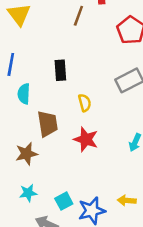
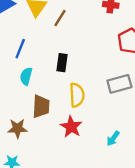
brown line: (78, 16) -> (60, 18), moved
yellow semicircle: (85, 103) -> (77, 95), size x1.5

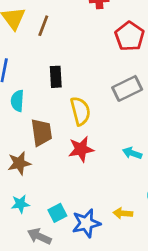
red star: (71, 127) -> (81, 149), turned -30
cyan arrow: (113, 138) -> (132, 153), turned 84

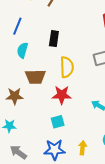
brown trapezoid: (42, 132) -> (35, 77), turned 85
cyan square: (57, 213) -> (58, 122), moved
yellow arrow: (123, 213) -> (83, 148), turned 80

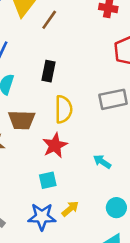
red star: (62, 95) -> (55, 145), turned -30
yellow arrow: (83, 148) -> (70, 209), moved, turned 40

